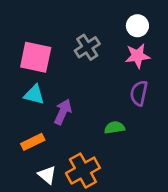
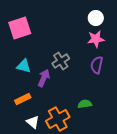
gray cross: (87, 47) -> (61, 61), moved
pink square: (36, 57) -> (20, 28), moved, turned -30
green semicircle: (114, 128) -> (85, 104), moved

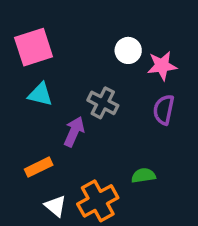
white circle: (96, 18) -> (128, 50), moved
gray cross: (61, 61) -> (103, 103), turned -30
cyan triangle: (24, 66) -> (40, 94), moved

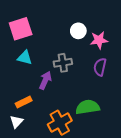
gray cross: (103, 103) -> (63, 63), turned -36
green semicircle: (143, 176) -> (88, 107), size x1.6
white triangle: (56, 206) -> (16, 122), moved, turned 32

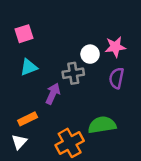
pink square: (21, 29) -> (24, 34), size x0.7
white circle: (78, 31) -> (90, 54), moved
cyan triangle: (25, 58) -> (29, 67), turned -35

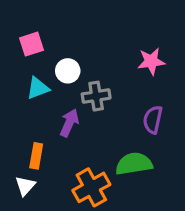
white circle: (90, 54) -> (68, 71), moved
purple semicircle: (116, 78) -> (153, 120), moved
orange rectangle: (28, 119) -> (36, 156), turned -54

